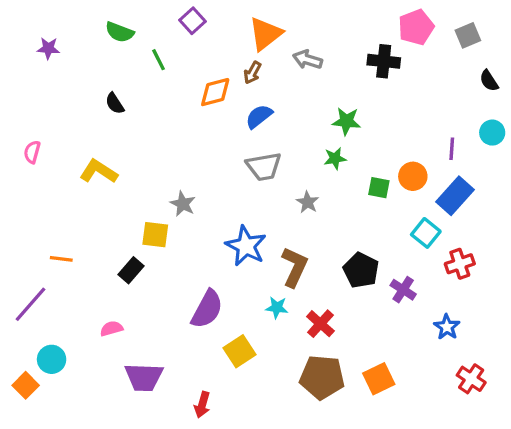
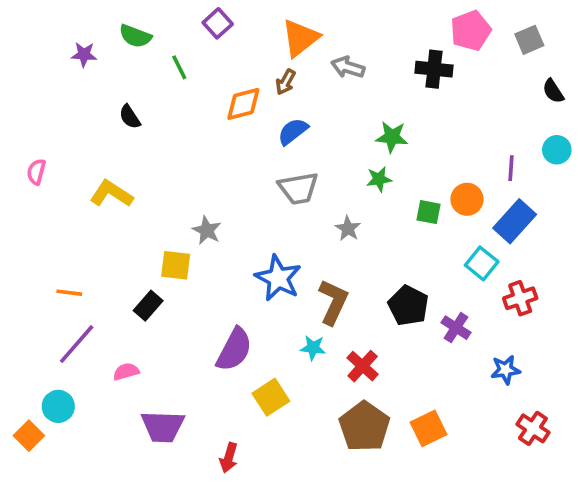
purple star: (48, 48) -> (84, 54), moved
purple line: (30, 304) -> (77, 344), moved
blue star: (447, 327) -> (505, 370), turned 30
brown pentagon: (322, 377) -> (364, 427), turned 30

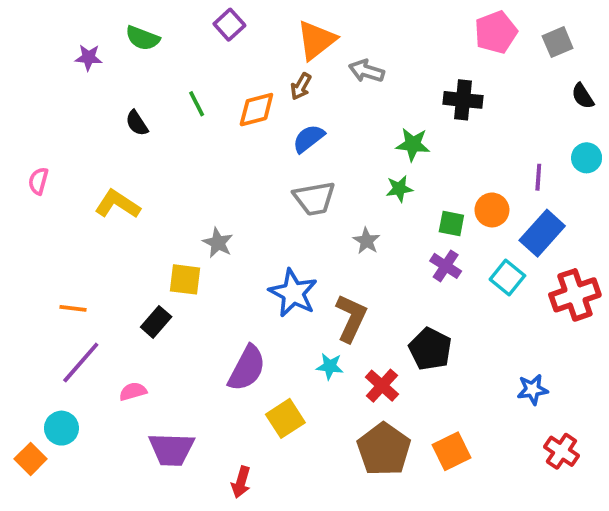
green line: (179, 67) -> (197, 104), moved
black cross: (434, 69) -> (463, 100), moved
red cross: (520, 298) -> (575, 295), moved, size x1.4
black pentagon: (408, 306) -> (430, 349), moved
purple cross: (456, 328) -> (446, 266), moved

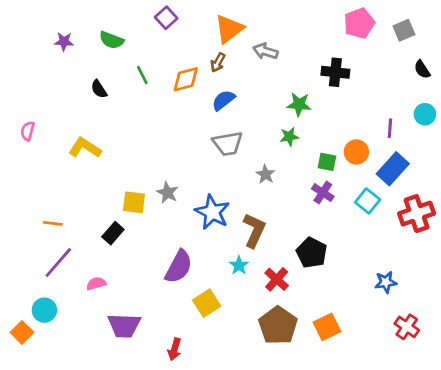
green semicircle: (143, 38) -> (112, 40), moved
gray star: (218, 243) -> (167, 193), moved
cyan star: (330, 366) -> (239, 265), turned 30

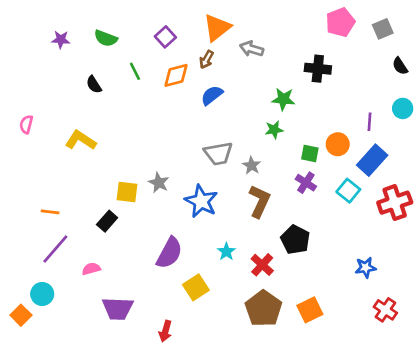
purple square: (166, 18) -> (165, 37), moved
gray trapezoid: (228, 144) -> (218, 154), moved
brown L-shape: (254, 230) -> (260, 201), moved

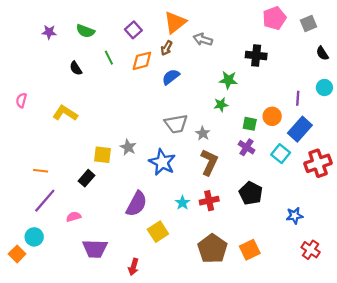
black pentagon: (295, 240) -> (251, 193), moved
red cross: (262, 265) -> (209, 201), moved, turned 36

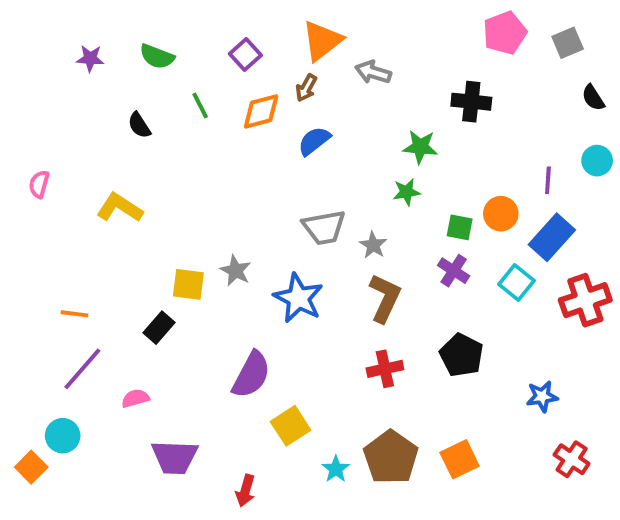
cyan star: (182, 203) -> (336, 469), moved

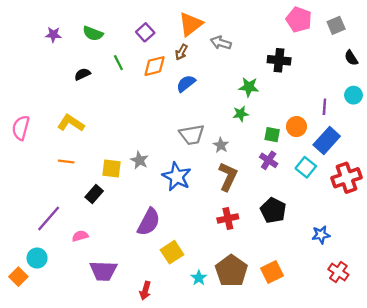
pink pentagon: (505, 33) -> (299, 20), turned -30
black semicircle: (139, 125) -> (82, 74), turned 98
pink semicircle: (39, 184) -> (21, 128), moved, size x1.5
orange line: (74, 314) -> (66, 161), moved

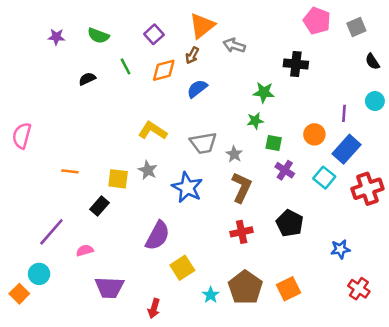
yellow L-shape: (71, 123) -> (153, 131), moved
green square: (272, 135) -> (274, 143), moved

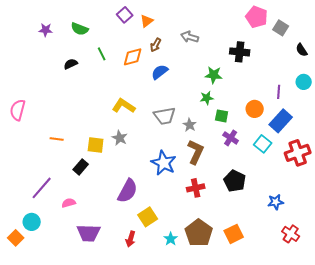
orange triangle: (202, 26) -> (147, 21), moved, size x0.6
gray square: (356, 27) -> (281, 28), moved, turned -35
purple square: (154, 34) -> (125, 15), moved
blue star: (187, 187) -> (164, 163), moved
red arrow: (154, 308) -> (131, 239), moved

